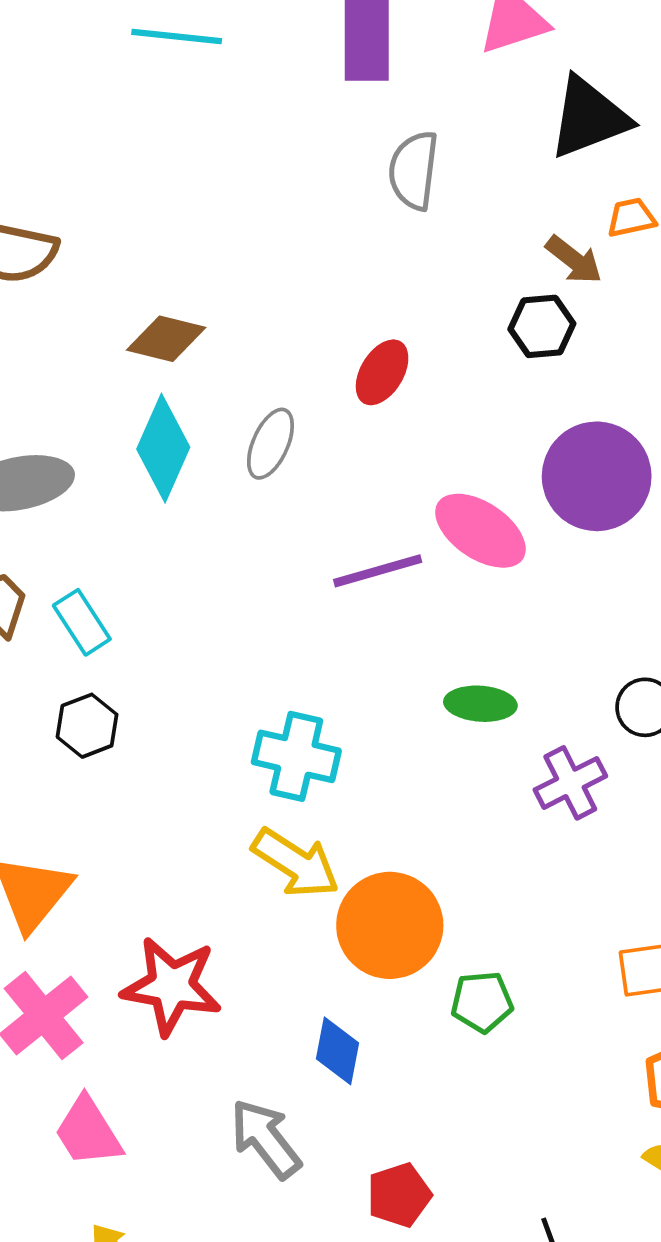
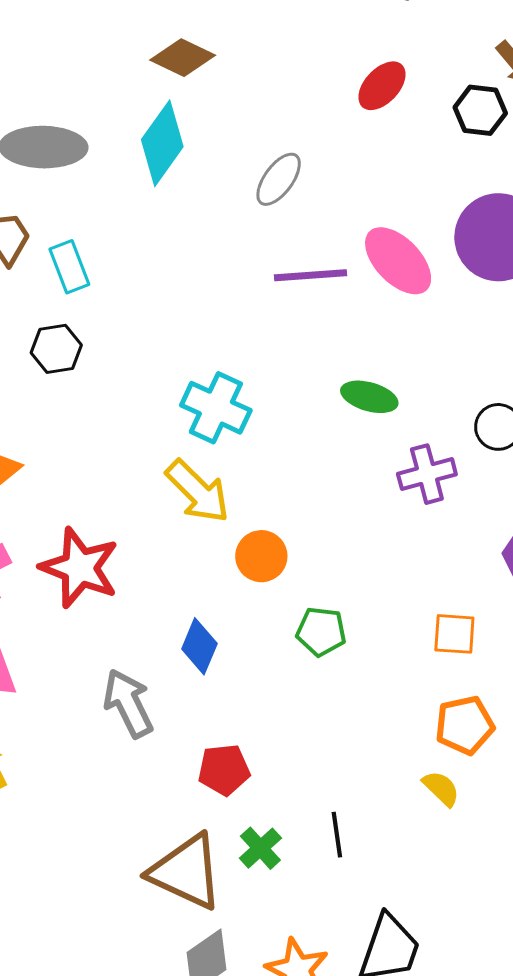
red ellipse: (382, 372) -> (382, 86), moved
gray ellipse: (270, 444) -> (279, 179), moved
orange circle: (390, 925) -> (261, 556), size x0.6

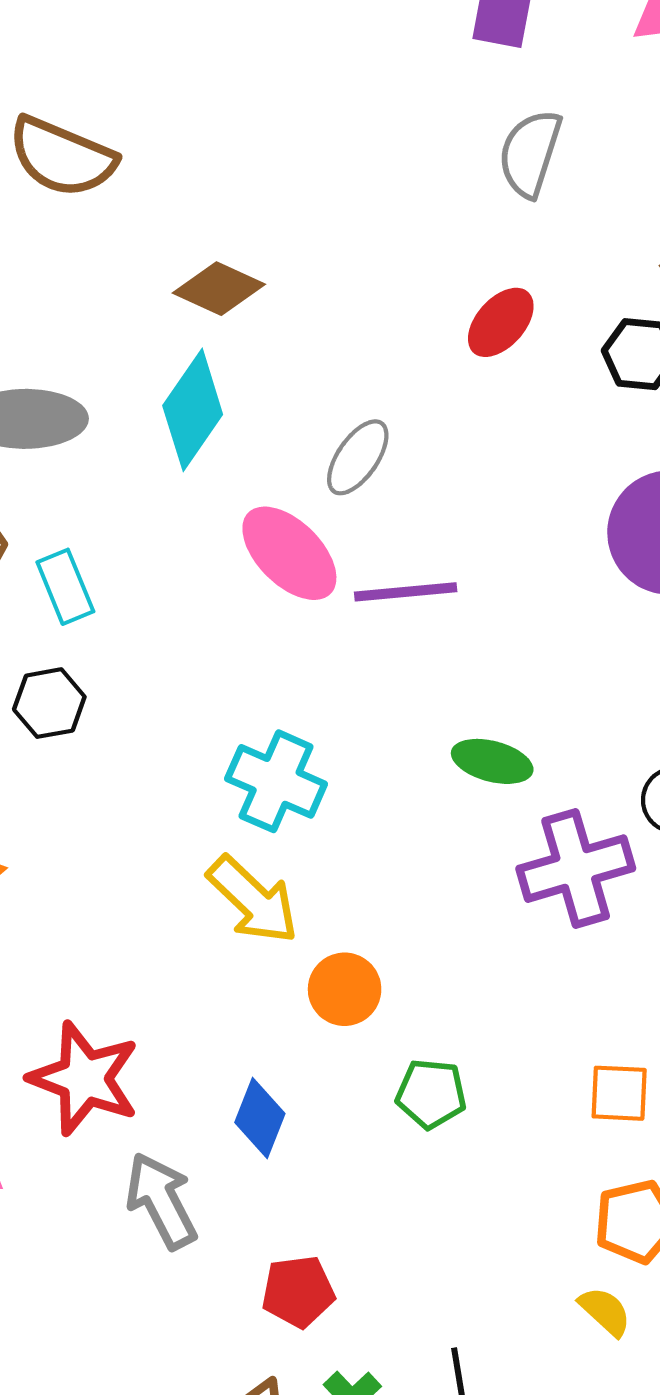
pink ellipse: (398, 261) -> (289, 553), moved
purple cross: (427, 474) -> (576, 869), size x1.4
red star: (80, 568) -> (84, 1078), moved

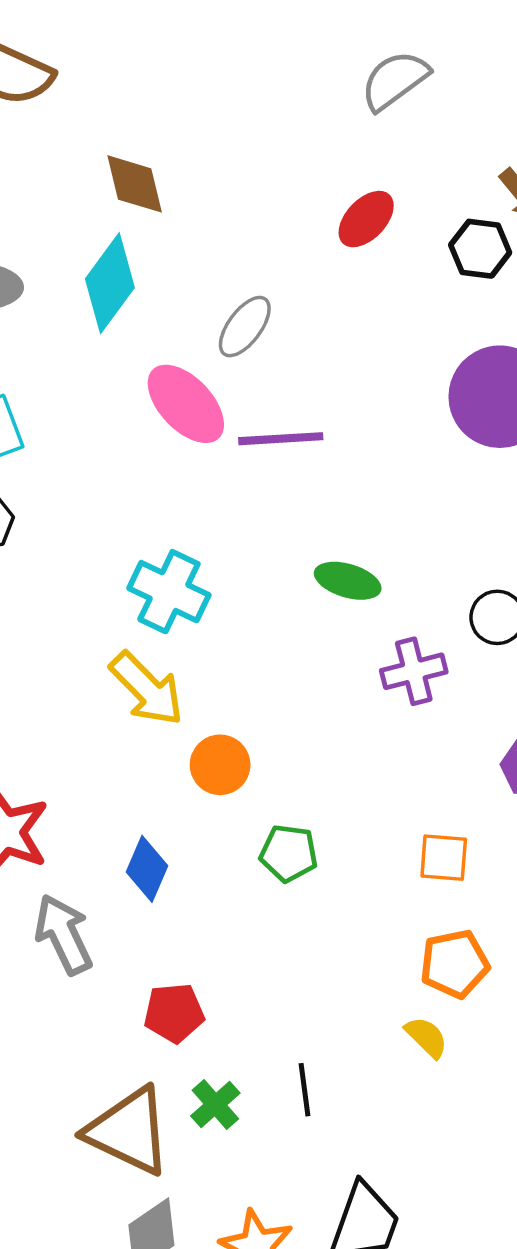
gray semicircle: (530, 153) -> (395, 80), turned 34
brown diamond: (219, 289) -> (135, 184), turned 50
purple cross: (576, 869) -> (414, 671), size x0.7

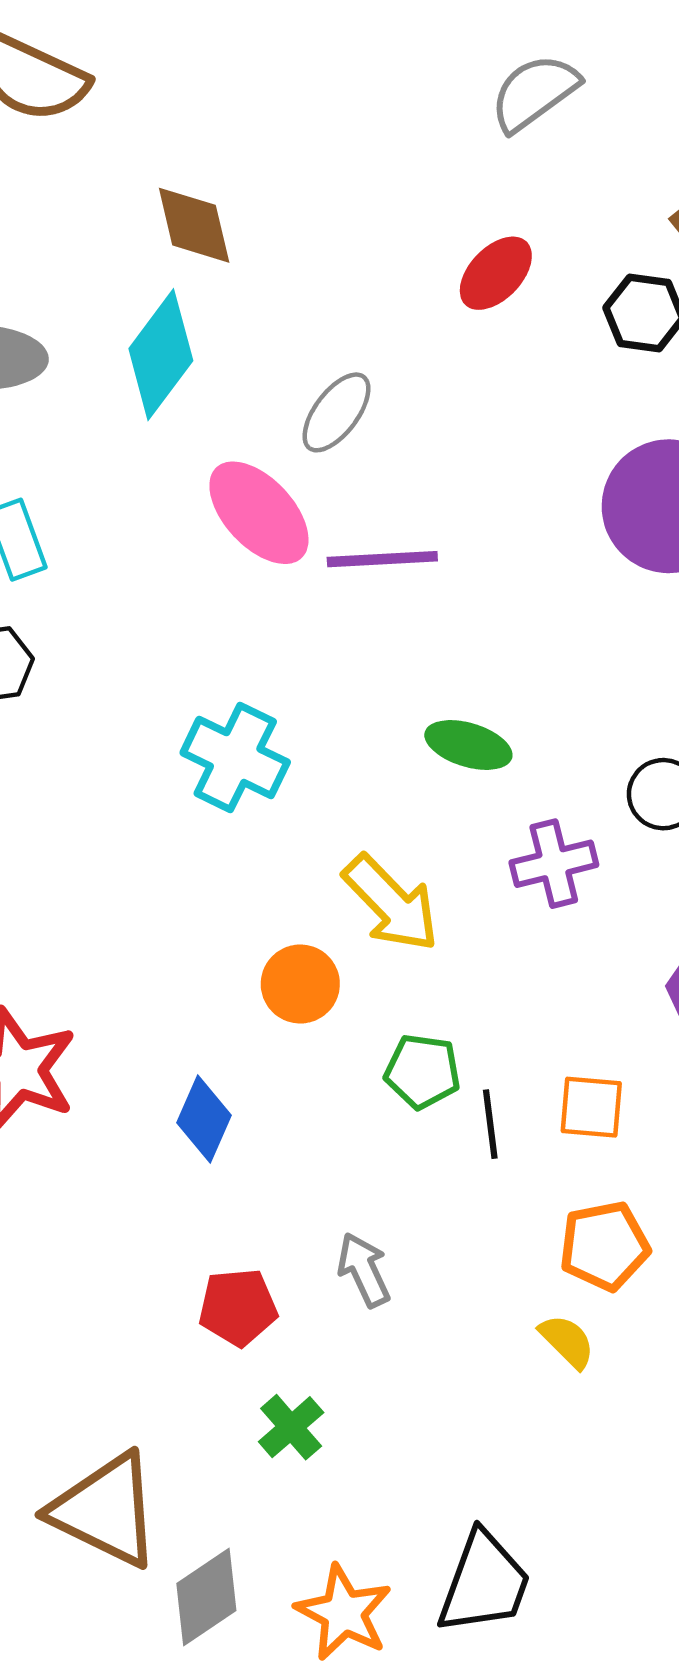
yellow arrow: (147, 689) -> (391, 903), moved
green pentagon: (289, 853) -> (422, 1071), moved
gray arrow: (63, 934) -> (364, 1270), moved, size x0.7
black line: (305, 1090) -> (490, 1124), moved
brown triangle: (129, 1131) -> (106, 1510), moved

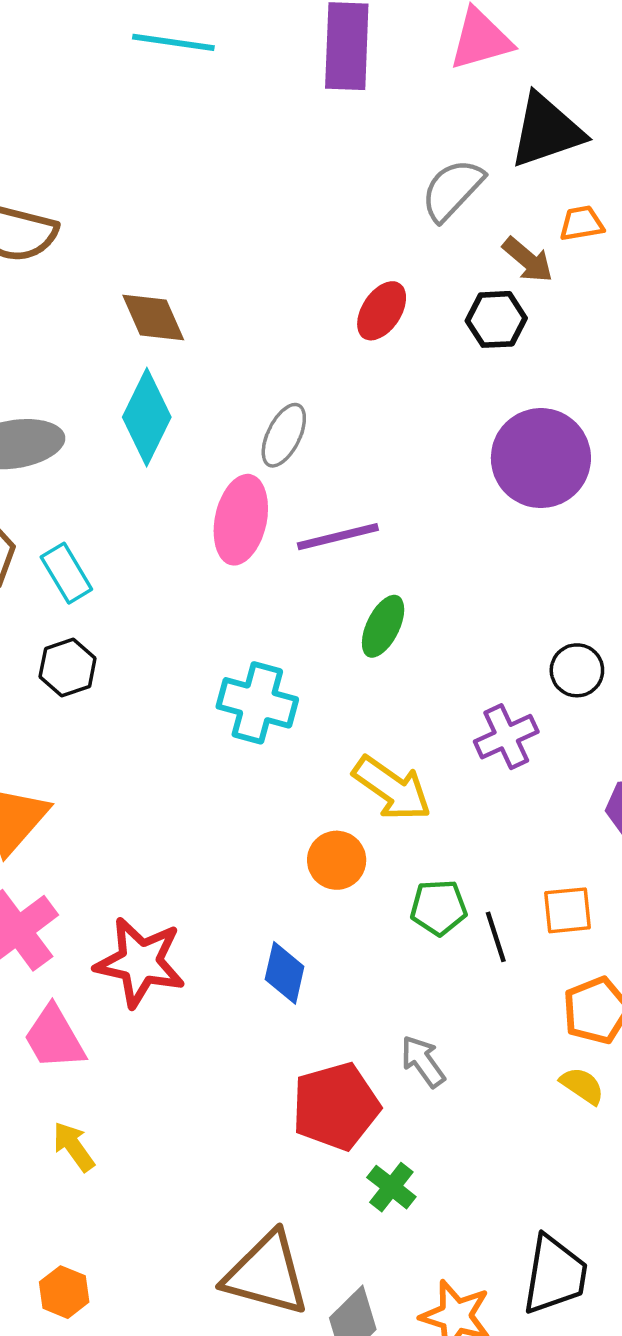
gray semicircle: (534, 93) -> (452, 190), moved
pink ellipse: (259, 513) -> (241, 520), turned 66
green ellipse: (468, 745) -> (383, 626), moved, turned -70
red pentagon: (238, 1307) -> (336, 1106), size x1.5

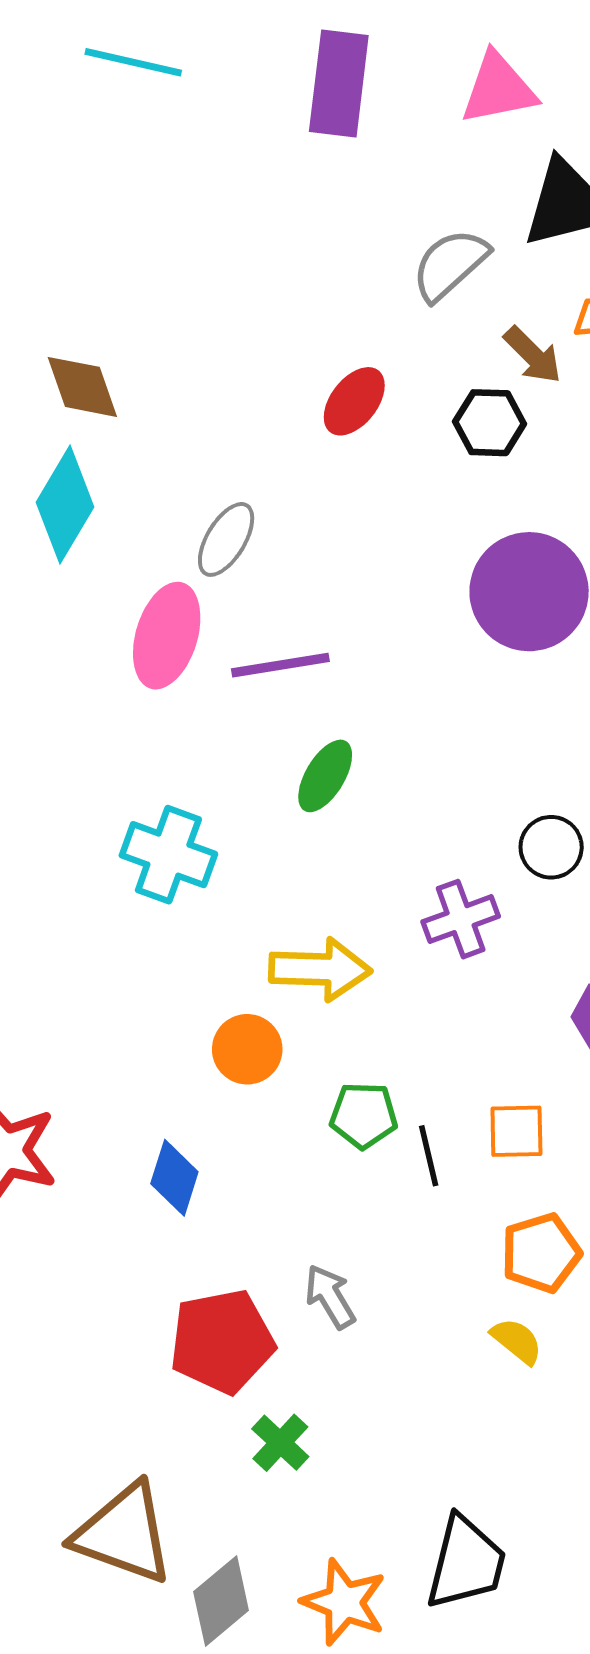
yellow arrow: (392, 788) -> (320, 969), turned -38

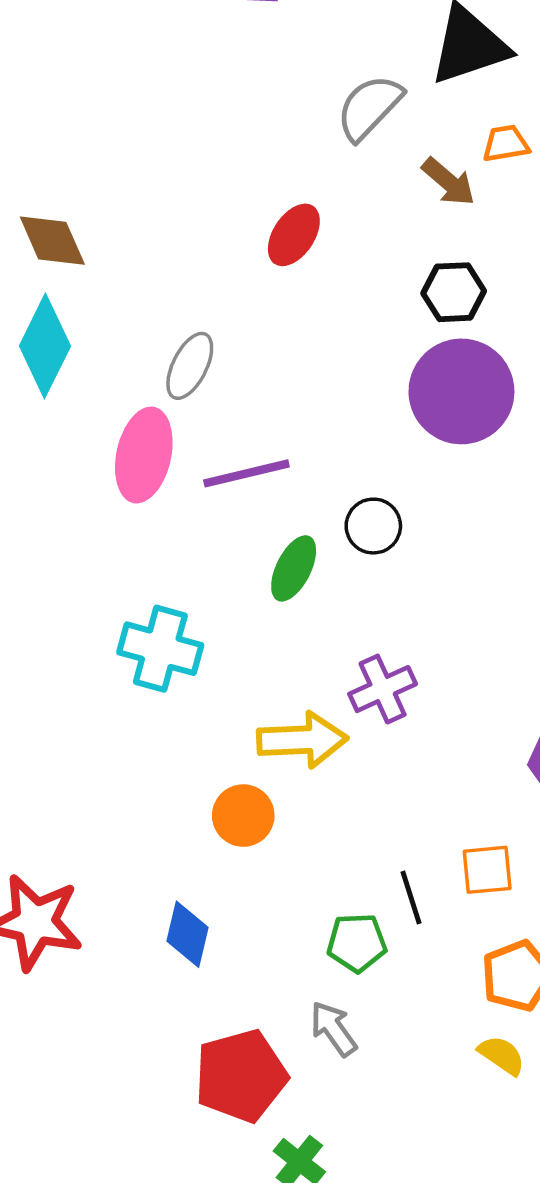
black hexagon: (490, 423) -> (454, 292), moved
black circle: (551, 847) -> (373, 526), moved
purple cross: (461, 919) -> (383, 689), moved
green pentagon: (364, 1115) -> (357, 943), moved

